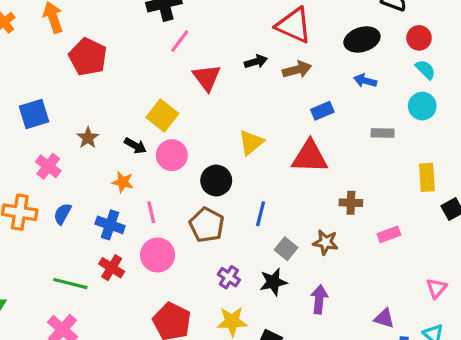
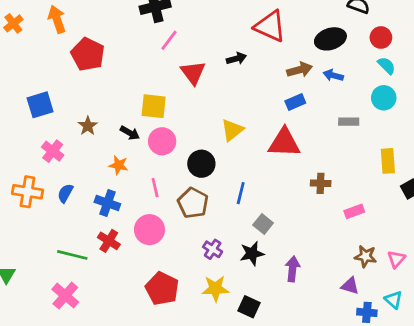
brown arrow: (297, 70) -> (300, 70), moved
yellow square: (162, 116) -> (154, 106), turned -32
pink line: (151, 212) -> (155, 188), moved
brown star: (326, 242) -> (365, 256), moved

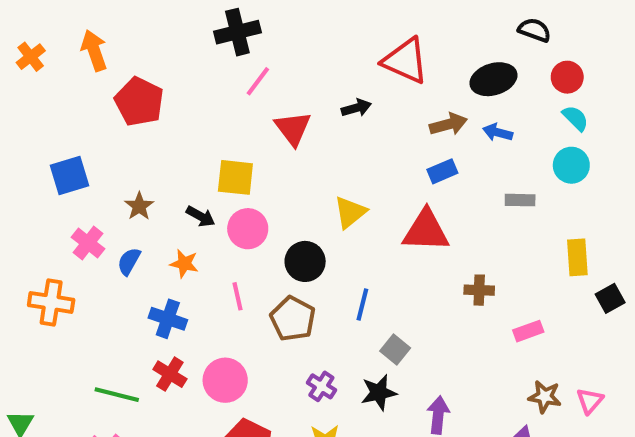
blue semicircle: (65, 193) -> (129, 261), moved
pink circle: (149, 230) -> (225, 380), moved

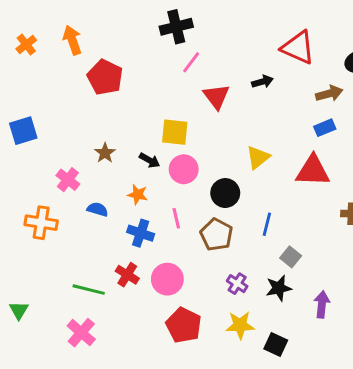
blue square: (70, 175) -> (23, 131), moved
blue semicircle: (129, 261) -> (98, 209), moved, turned 78
blue cross: (168, 319) -> (141, 233), moved

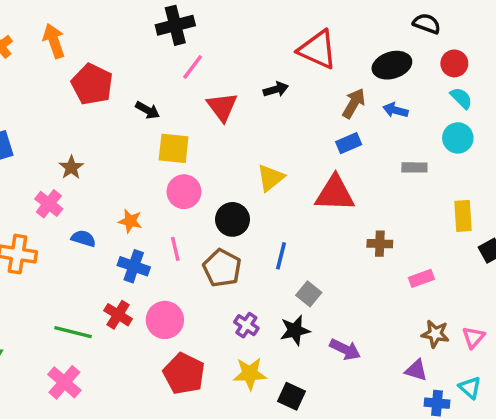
brown arrow: (329, 94) -> (354, 103), turned -45
brown star: (105, 153) -> (71, 167), moved
black arrow: (150, 160) -> (148, 110), moved
purple arrow: (322, 304) -> (345, 349), turned 110

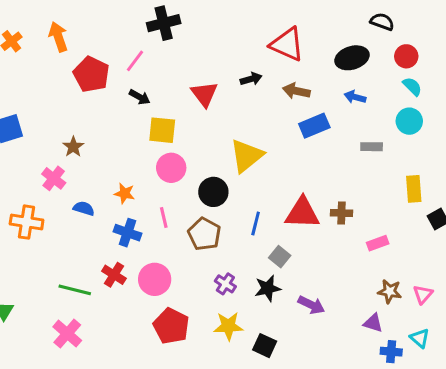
pink line: (193, 67) -> (135, 61), moved
brown arrow: (354, 103) -> (296, 91), moved, turned -108
blue rectangle: (349, 143) -> (314, 126), size x1.4
yellow triangle: (271, 178) -> (247, 156), size x1.4
red triangle: (335, 193) -> (302, 213), moved

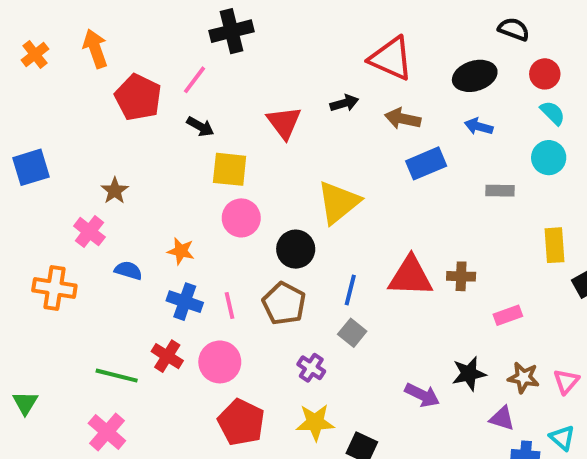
pink line: (164, 218) -> (230, 306), moved
gray square: (280, 257) -> (352, 333), moved
black star: (268, 288) -> (469, 374), moved

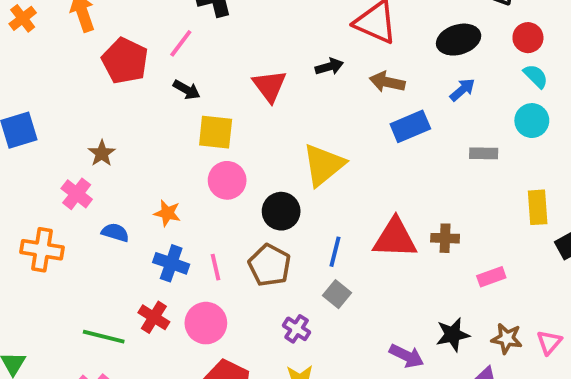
blue arrow: (479, 126) -> (462, 90), turned 124

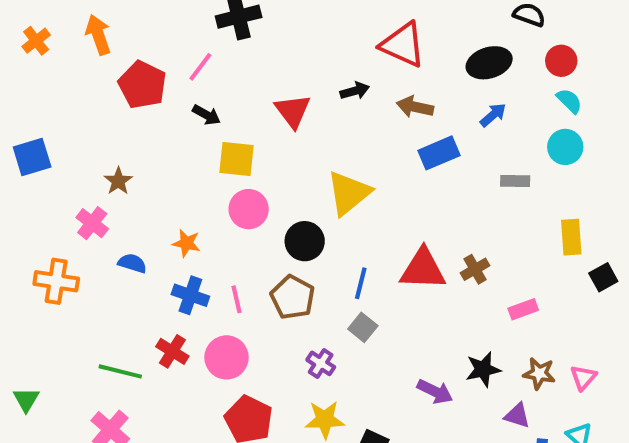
brown cross: (445, 238) -> (475, 269), turned -32

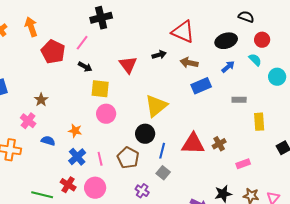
cyan semicircle: (569, 101) -> (255, 60), moved
cyan circle: (565, 147) -> (277, 77), moved
yellow rectangle: (571, 237) -> (259, 122), moved
black circle: (305, 241) -> (145, 134), moved
blue cross: (190, 295) -> (77, 157), turned 30

